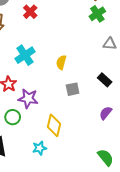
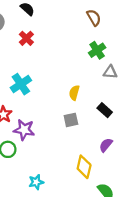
green cross: (97, 14) -> (97, 50), moved
yellow semicircle: (61, 62) -> (74, 93), moved
yellow diamond: (54, 125) -> (84, 167), moved

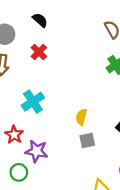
yellow semicircle: (74, 93) -> (81, 117), moved

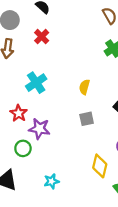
yellow semicircle: (81, 117) -> (84, 87), moved

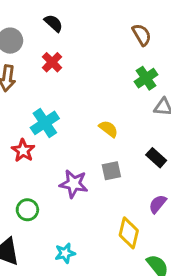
yellow semicircle: (84, 87) -> (108, 129), turned 112
red star: (19, 113) -> (23, 150), moved
purple star: (39, 129) -> (74, 184), moved

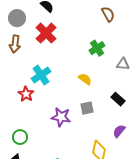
red cross: (52, 62) -> (46, 33), size x1.5
green cross: (146, 78) -> (97, 48), moved
green circle: (27, 210) -> (20, 137), moved

